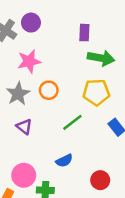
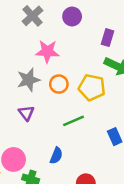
purple circle: (31, 23) -> (72, 16), moved
yellow pentagon: (96, 92) -> (92, 87), moved
blue semicircle: (64, 161) -> (56, 156), turned -56

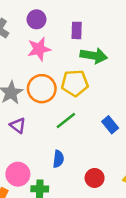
pink star: (47, 51) -> (39, 49), moved
orange circle: (59, 84) -> (42, 89), size x1.5

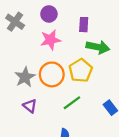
yellow pentagon: (75, 83) -> (81, 70), turned -30

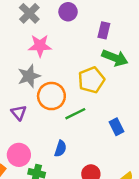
pink star: (50, 40) -> (40, 46), moved
orange circle: (52, 74) -> (51, 96), moved
purple triangle: (30, 106) -> (19, 113), moved

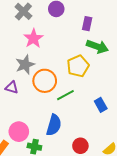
pink star: (40, 46) -> (33, 38), turned -30
purple triangle: (19, 113) -> (12, 87), moved, turned -32
blue semicircle: (60, 149) -> (54, 125), size x1.5

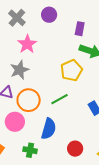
orange circle: (45, 81) -> (29, 100), moved
pink circle: (19, 132) -> (15, 122), moved

